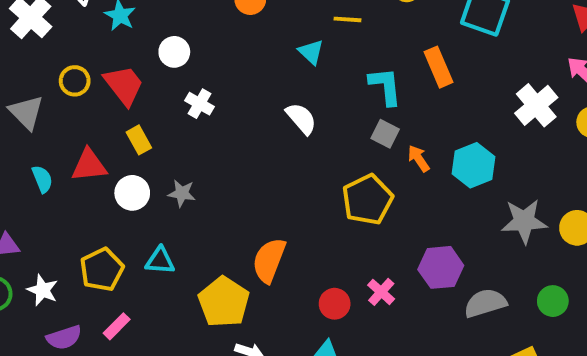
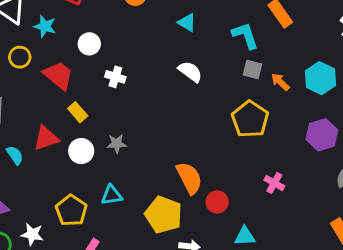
yellow circle: (75, 81) -> (20, 57), moved
orange semicircle: (269, 260) -> (189, 178), turned 144
purple hexagon: (441, 267) -> (322, 135), moved
red circle: (335, 304) -> (217, 202), moved

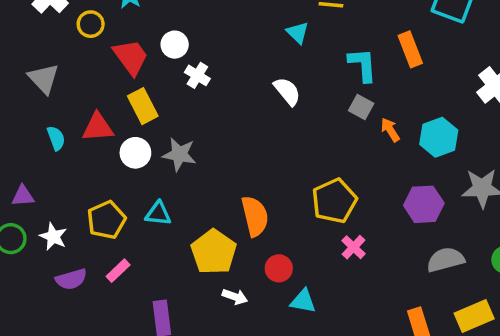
white circle: (89, 44) -> (175, 45), moved
yellow rectangle: (78, 112) -> (143, 106), size x1.4
yellow pentagon: (250, 119) -> (334, 201), moved
gray star: (117, 144) -> (179, 154), size x1.4
red circle: (217, 202) -> (279, 268), moved

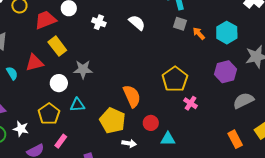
red trapezoid: (131, 57) -> (46, 20), turned -65
white cross: (197, 75) -> (99, 22), moved
white circle: (135, 153) -> (59, 83), moved

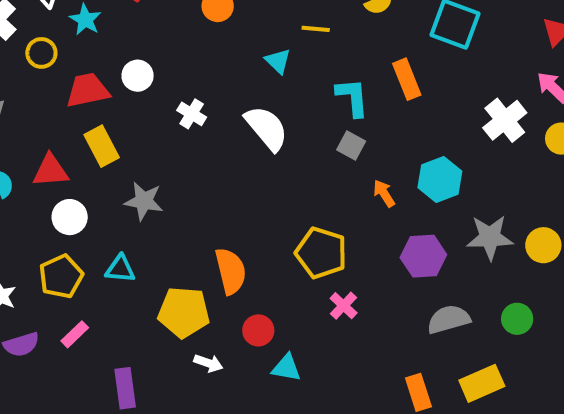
white semicircle: (137, 23) -> (267, 128), size x1.4
orange arrow: (199, 33) -> (384, 193), moved
yellow pentagon: (175, 79) -> (321, 253), turned -30
white circle: (59, 83) -> (70, 217), moved
yellow pentagon: (113, 121) -> (184, 312), turned -30

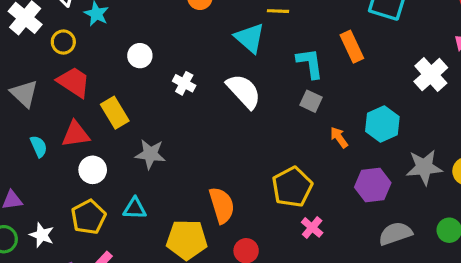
cyan triangle: (278, 61) -> (250, 38), size x1.5
red trapezoid: (88, 90) -> (74, 82), moved, turned 48
yellow pentagon: (321, 253) -> (292, 187), turned 30

